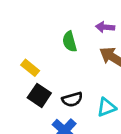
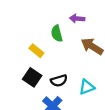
purple arrow: (105, 27) -> (77, 19), moved
yellow rectangle: (30, 68) -> (36, 51), moved

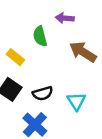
cyan triangle: (87, 87) -> (76, 101), turned -42

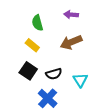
green semicircle: (40, 36) -> (37, 23), moved
brown arrow: (83, 52) -> (71, 42), moved, turned -55

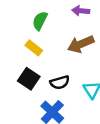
green semicircle: (37, 23) -> (40, 21), turned 42

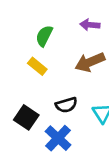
black square: (29, 79) -> (26, 117), moved

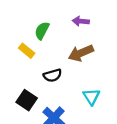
yellow rectangle: (37, 66) -> (27, 51), moved
black semicircle: (66, 105) -> (53, 75), moved

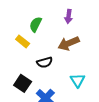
purple arrow: (81, 21) -> (69, 16), turned -88

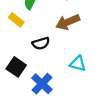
cyan triangle: (78, 80) -> (78, 64), turned -42

